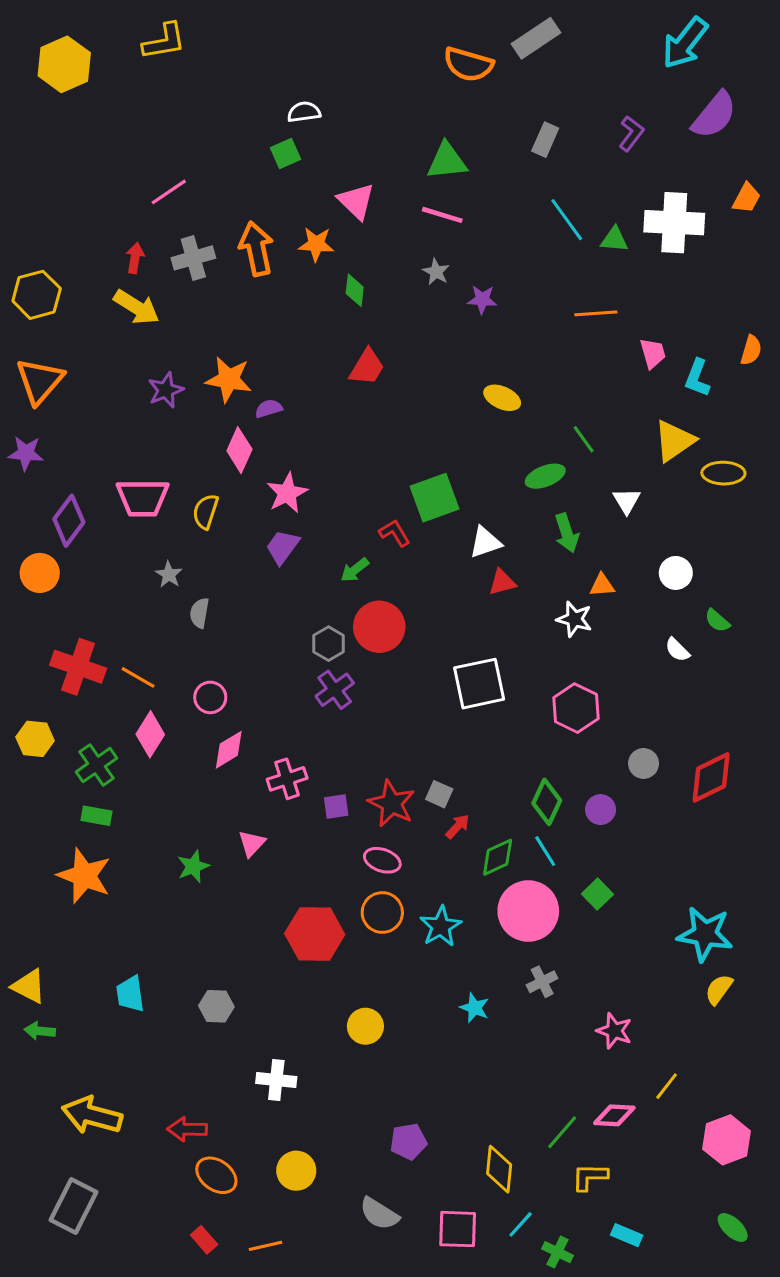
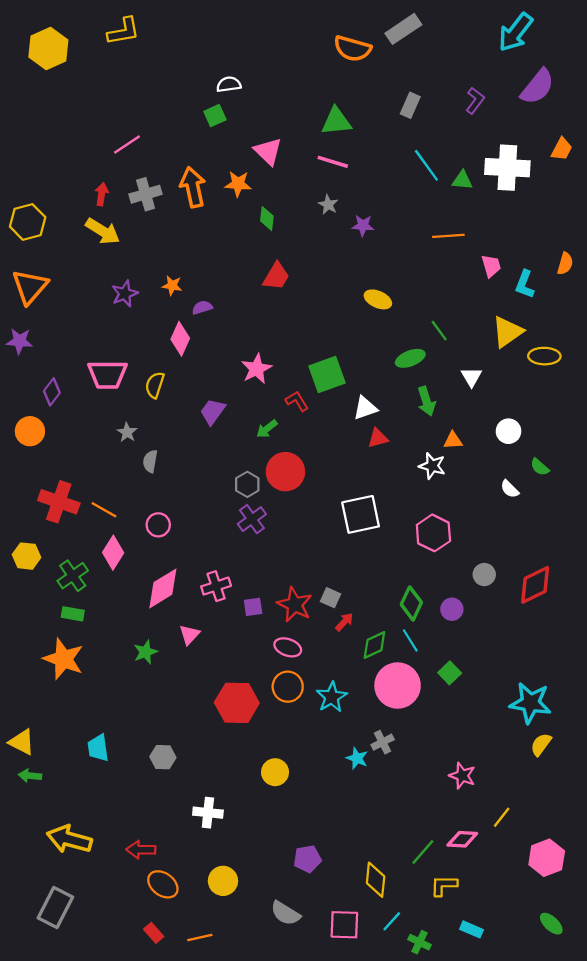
orange star: (229, 379) -> (172, 286), size x0.6
pink star: (287, 493) -> (257, 369), moved
purple diamond: (69, 521) -> (52, 392), size x0.7
pink diamond: (229, 750) -> (163, 588), moved, size x1.4
gray cross: (542, 982) -> (383, 742), moved

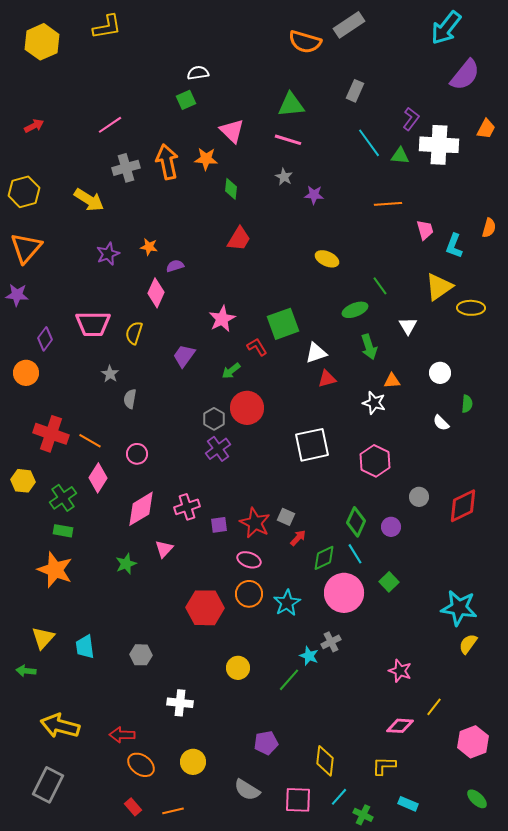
purple L-shape: (475, 101) -> (411, 119), moved
red arrow: (102, 194) -> (34, 126), moved, turned 54
green semicircle: (540, 467) -> (467, 404), turned -126
yellow triangle: (22, 742) -> (43, 638), moved, turned 45
green line: (423, 852) -> (289, 680), moved

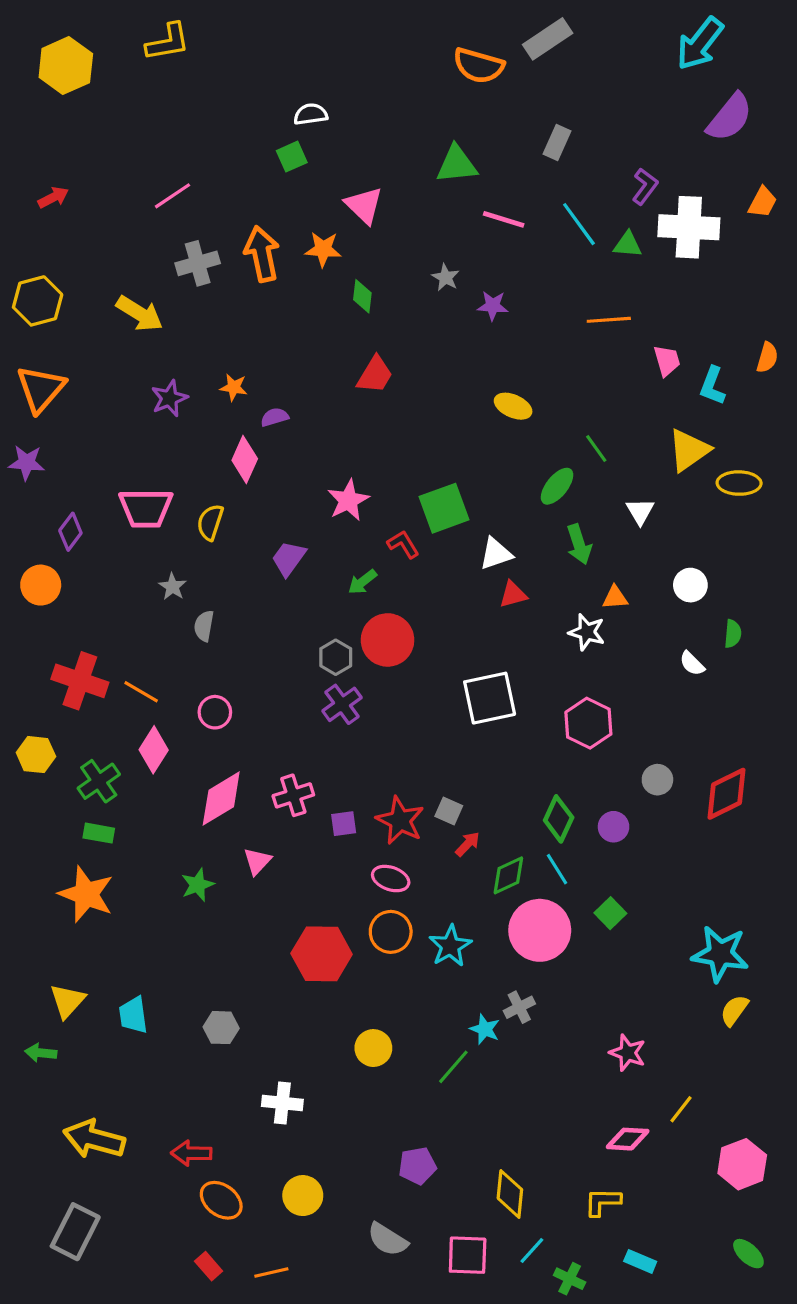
pink line: (288, 140) -> (504, 219), moved
green ellipse: (355, 310) -> (557, 486), turned -30

